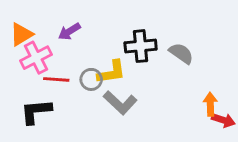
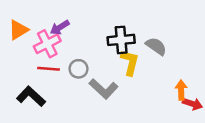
pink cross: (36, 58) -> (47, 44), moved
yellow L-shape: (111, 72) -> (130, 63), moved, turned -68
black L-shape: (36, 111) -> (31, 96), turned 48

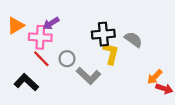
pink cross: (47, 44) -> (40, 37), turned 30
red line: (48, 69) -> (41, 59), turned 42
orange arrow: (181, 90) -> (155, 77), turned -133

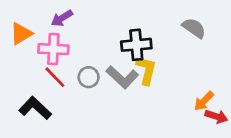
purple arrow: (51, 23) -> (62, 18), moved
gray semicircle: (133, 39) -> (194, 28), moved
gray L-shape: (88, 76) -> (122, 77), moved

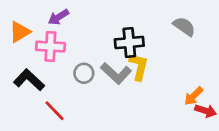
red line: (55, 77) -> (54, 111), moved
black L-shape: (35, 108) -> (29, 80), moved

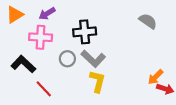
orange triangle: (20, 32) -> (15, 15), moved
black cross: (129, 43) -> (85, 32), moved
yellow L-shape: (139, 67) -> (97, 81), moved

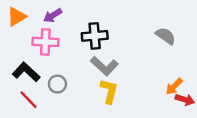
gray semicircle: (148, 21) -> (166, 36), moved
gray circle: (67, 59) -> (57, 84), moved
red line: (44, 89) -> (29, 100), moved

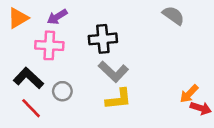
gray semicircle: (166, 36) -> (173, 15), moved
yellow L-shape: (109, 91) -> (119, 99), turned 70

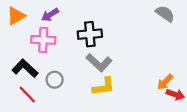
gray semicircle: (173, 15) -> (165, 14), moved

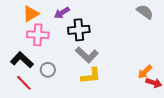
purple arrow: (50, 15) -> (62, 13), moved
orange triangle: (16, 16) -> (31, 14), moved

